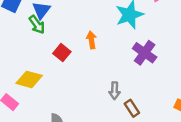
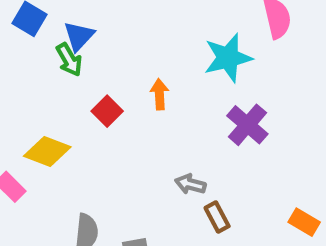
gray arrow: (115, 91) -> (190, 184), turned 98

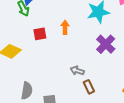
red square: (107, 111) -> (40, 34), turned 32

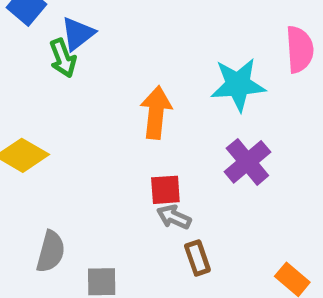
orange arrow: (65, 27) -> (156, 112), size x1.5
red square: (40, 34) -> (165, 190), moved

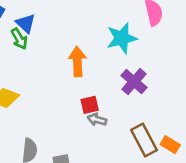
blue triangle: (78, 34) -> (26, 23), turned -30
brown rectangle: (197, 258) -> (144, 140), moved, size x1.6

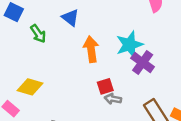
blue triangle: (26, 23) -> (70, 18), moved
cyan star: (122, 38) -> (129, 45), moved

